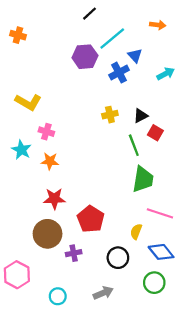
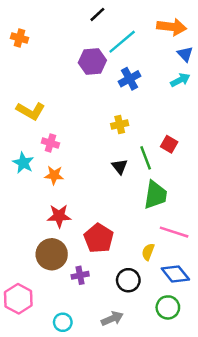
orange arrow: (158, 25) -> (172, 27), size x1.6
blue triangle: (135, 56) -> (185, 54), moved
black triangle: (141, 116) -> (120, 167), moved, turned -42

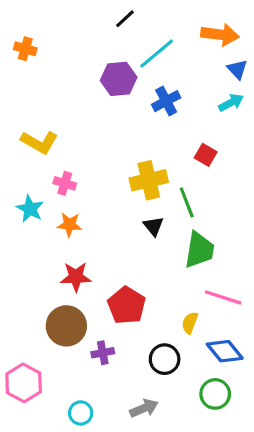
yellow cross: (120, 124) -> (149, 180), moved, size x1.6
red square: (169, 144) -> (206, 155), moved
black triangle: (120, 167) -> (153, 226), moved

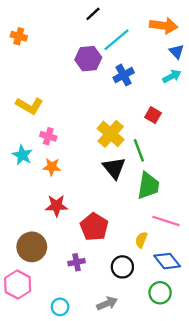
yellow cross: (149, 180) -> (111, 134), turned -36
black triangle: (153, 226) -> (114, 168), size x1.5
brown circle: (66, 326) -> (32, 247), moved

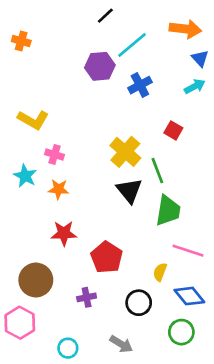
gray arrow: (107, 303) -> (121, 344), turned 54

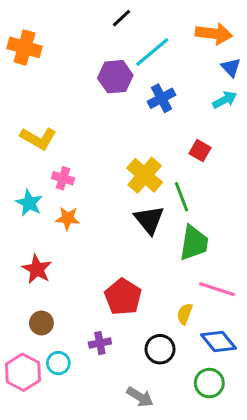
orange cross: (21, 41) -> (25, 47), size x1.5
red star: (64, 233) -> (37, 269), moved, turned 30
brown circle: (36, 280) -> (41, 323), size x0.6
cyan circle: (68, 348) -> (58, 363), moved

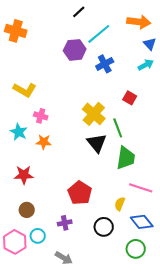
red star: (37, 269) -> (24, 175), turned -30
gray arrow: (140, 397) -> (64, 258), moved

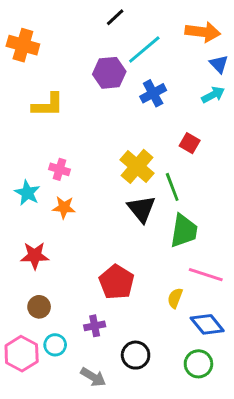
yellow L-shape: (25, 90) -> (48, 105), moved, turned -30
black circle: (104, 227) -> (136, 355), moved

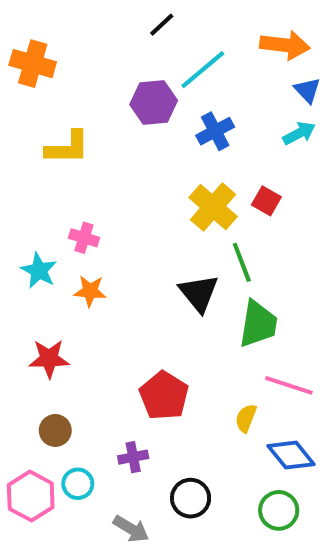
yellow cross: (137, 166) -> (213, 207), moved

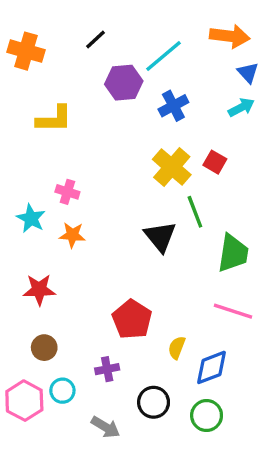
black line: (162, 25) -> (96, 39), moved
green trapezoid: (258, 324) -> (233, 253), moved
yellow semicircle: (246, 418) -> (177, 348), moved
blue diamond: (291, 455) -> (212, 367), moved, turned -72
green circle: (279, 510) -> (207, 416), moved

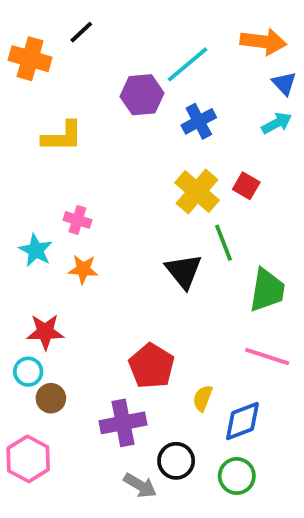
black line: (96, 39) -> (81, 32), moved
purple cross: (107, 369) -> (123, 423), size x1.6
cyan circle: (62, 391) -> (28, 372), moved
gray arrow: (105, 427) -> (140, 485), moved

